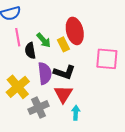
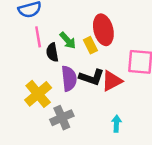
red triangle: (63, 94) -> (112, 81), moved, turned 30
cyan arrow: (76, 113) -> (116, 124), moved

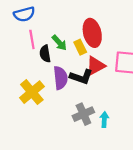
red triangle: (112, 81) -> (96, 66), moved
gray cross: (62, 118) -> (83, 114), moved

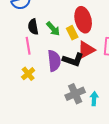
pink line: (32, 39) -> (28, 46), moved
black semicircle: (45, 54) -> (33, 27), moved
yellow cross: (32, 92) -> (28, 74), size x0.6

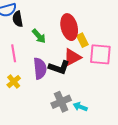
black semicircle: (33, 27) -> (18, 19), moved
yellow rectangle: (72, 33) -> (82, 40), moved
cyan arrow: (94, 99) -> (80, 107), turned -72

